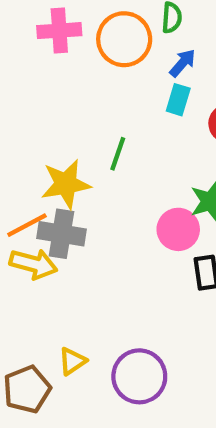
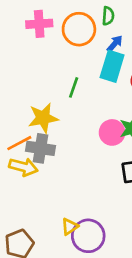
cyan rectangle: (178, 100) -> (112, 66), size x1.6
green line: (118, 154) -> (74, 87), moved
pink circle: (178, 229) -> (112, 132), moved
yellow triangle: (72, 361) -> (70, 227), moved

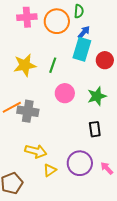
yellow star: (43, 118) -> (25, 65), moved
pink circle: (112, 132) -> (65, 93), moved
yellow arrow: (23, 167) -> (36, 151), moved
purple circle: (88, 236) -> (80, 163), moved

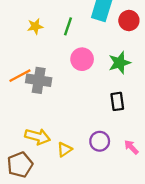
yellow star: (25, 65) -> (35, 26), size x0.6
yellow arrow: (36, 151) -> (38, 137), moved
purple circle: (80, 163) -> (100, 141), size x0.7

